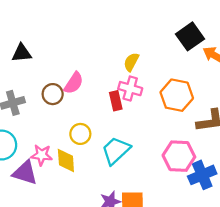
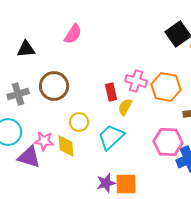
yellow semicircle: (131, 62) -> (125, 107), moved
pink semicircle: (74, 83) -> (73, 34), moved
pink cross: (130, 89) -> (136, 81), moved
brown circle: (53, 94) -> (54, 86), size x1.5

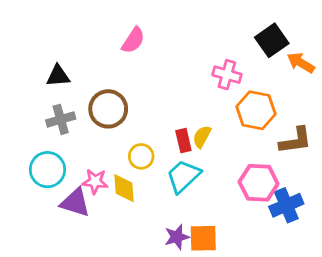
black triangle: (26, 49) -> (58, 76), moved
pink cross: (136, 81) -> (227, 75), moved
red rectangle: (111, 92) -> (183, 141), moved

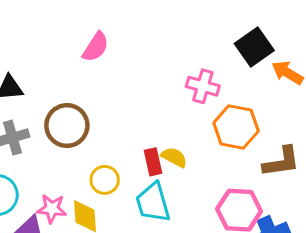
yellow semicircle: (202, 137) -> (174, 157), turned 90
cyan trapezoid: (183, 176) -> (153, 203), turned -63

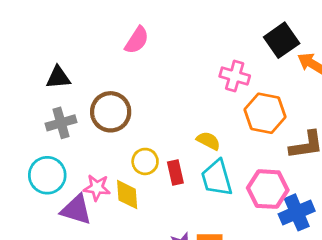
red rectangle: (153, 162) -> (175, 172), moved
cyan trapezoid: (153, 203) -> (217, 178), moved

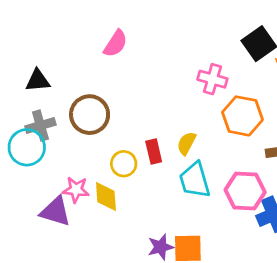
yellow semicircle: (208, 141) -> (186, 143), turned -90
red rectangle: (175, 172) -> (154, 151), moved
cyan circle: (47, 175) -> (27, 147), moved

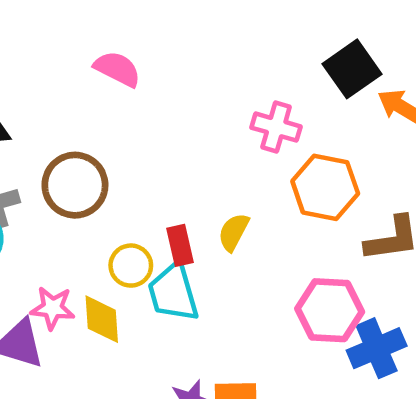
pink semicircle: (115, 44) -> (117, 69), turned -96
cyan trapezoid: (195, 180) -> (173, 292), moved

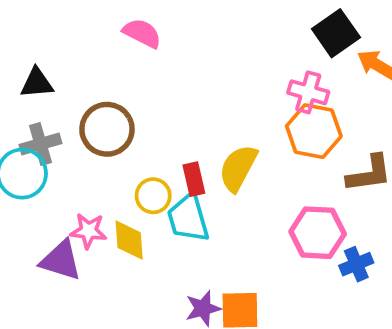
pink cross: (276, 127) -> (308, 92), moved
yellow semicircle: (234, 232) -> (238, 168), size x1.5
blue cross: (377, 348) -> (356, 264), size x0.7

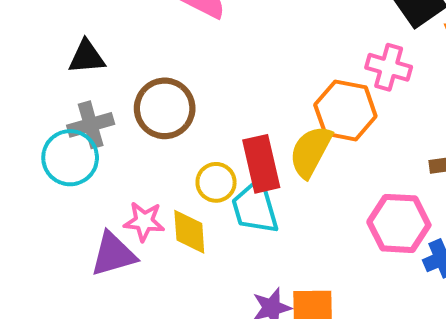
orange hexagon: (314, 131) -> (345, 110), moved
red rectangle: (194, 179) -> (261, 164), size x1.5
purple triangle: (61, 260) -> (113, 254), turned -33

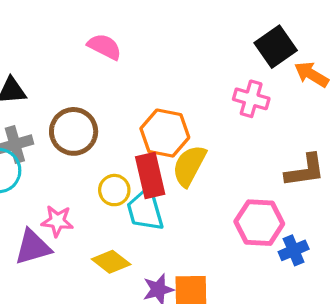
orange hexagon: (345, 110) -> (165, 133), moved
yellow diamond: (189, 232) -> (111, 262), moved, turned -48

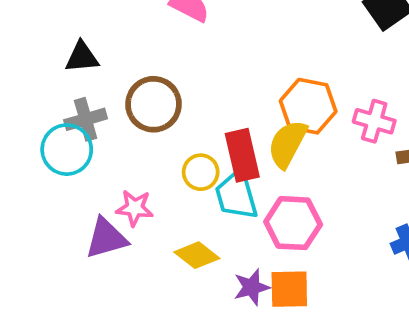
pink cross: (251, 99) -> (374, 121), moved
orange hexagon: (165, 133) -> (308, 106), moved
pink hexagon: (259, 223) -> (293, 223), moved

